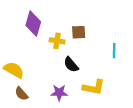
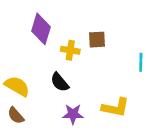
black semicircle: (71, 65) -> (60, 82), moved
brown semicircle: (21, 94) -> (16, 115), moved

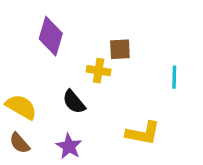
yellow cross: (70, 50) -> (99, 71), moved
purple star: (73, 114) -> (69, 146), moved, turned 30

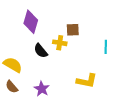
black semicircle: (74, 102) -> (41, 51), moved

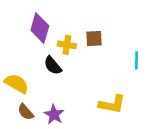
yellow cross: (60, 43) -> (67, 45), moved
brown semicircle: (12, 87) -> (26, 112), moved

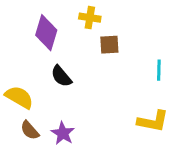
yellow cross: (67, 45) -> (90, 18), moved
yellow L-shape: (112, 104) -> (153, 121), moved

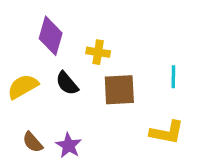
yellow cross: (90, 18) -> (98, 52), moved
brown square: (109, 45) -> (119, 90), moved, size x1.5
yellow semicircle: (19, 97) -> (23, 87), moved, turned -60

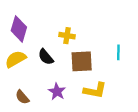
purple diamond: (51, 36) -> (19, 29), moved
yellow L-shape: (167, 132) -> (95, 90), moved
purple star: (69, 145) -> (57, 92), moved

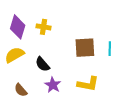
yellow cross: (67, 36) -> (44, 27), moved
black semicircle: (46, 57) -> (42, 64), moved
brown square: (82, 61) -> (85, 48), moved

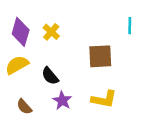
yellow cross: (44, 27) -> (51, 32), turned 32
cyan line: (110, 49) -> (130, 26), moved

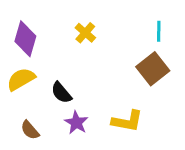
yellow cross: (51, 32) -> (85, 33), moved
brown square: (100, 56) -> (153, 69), moved, turned -35

